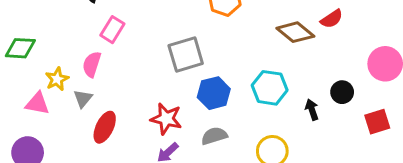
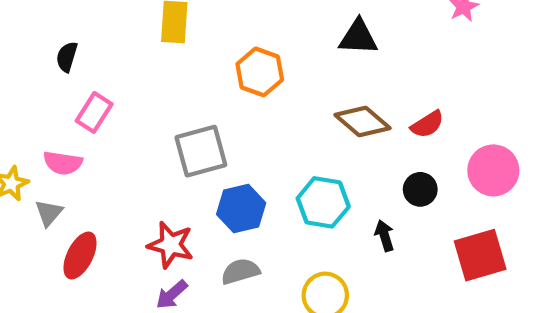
red semicircle: (332, 19) -> (427, 124), moved
pink semicircle: (92, 64) -> (63, 163), turned -100
black circle: (342, 92) -> (420, 189), moved
red square: (377, 122) -> (480, 255), size x1.4

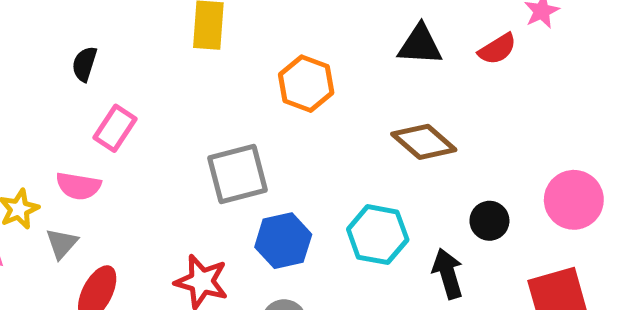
red semicircle: (427, 124) -> (497, 49), moved
black arrow: (385, 236) -> (448, 274), size x1.4

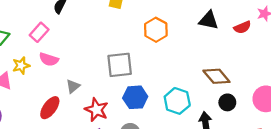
pink rectangle: (115, 128) -> (39, 32), moved
brown diamond: (424, 142) -> (216, 76), moved
gray triangle: (62, 243) -> (73, 86), moved

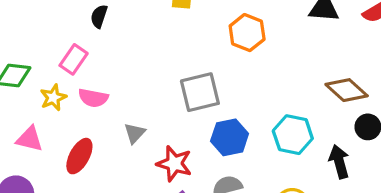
yellow star: (21, 66) -> (53, 98), moved
red ellipse: (50, 108) -> (79, 156), moved

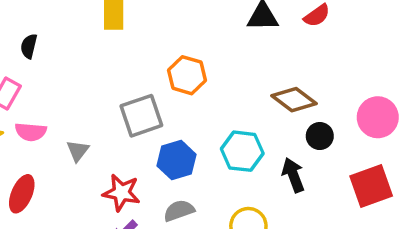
orange hexagon: (247, 33) -> (187, 75), moved
gray triangle: (135, 133) -> (78, 151), moved

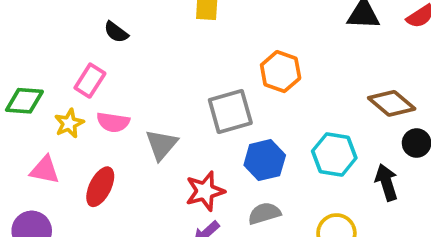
black semicircle: (29, 46) -> (116, 32), turned -70
gray triangle: (78, 151) -> (161, 145), size x1.4
red star: (121, 193) -> (205, 191), turned -30

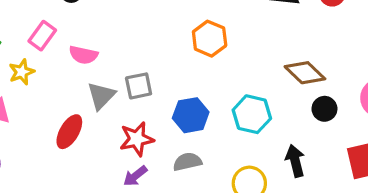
gray square: (230, 112) -> (139, 86), moved, size x0.7
pink semicircle: (113, 122) -> (83, 55), moved
black arrow: (386, 182) -> (295, 161), moved
red ellipse: (100, 187) -> (69, 132), moved

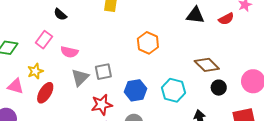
yellow star: (22, 72) -> (35, 71), moved
red ellipse: (69, 132) -> (45, 93), moved

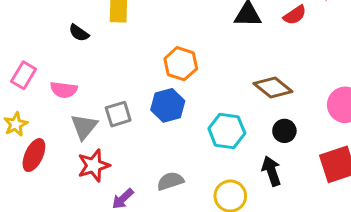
black semicircle: (60, 14) -> (79, 33), moved
black circle: (219, 88) -> (284, 131), moved
blue hexagon: (135, 90) -> (168, 105), moved
red star: (102, 105) -> (94, 165), moved

